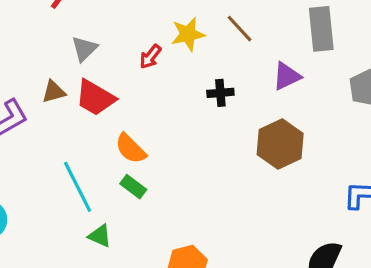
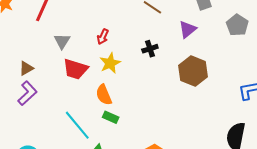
yellow star: (188, 34) -> (110, 63), moved
brown triangle: (54, 92) -> (26, 68), moved
orange semicircle: (131, 149) -> (104, 95), turned 35

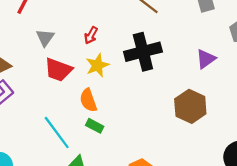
purple triangle: (187, 29) -> (206, 59), moved
black cross: (150, 49) -> (143, 52), size x2.0
brown hexagon: (193, 71) -> (190, 106), moved

